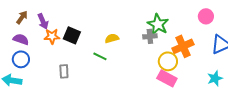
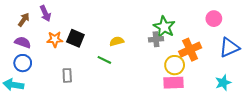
purple arrow: (43, 21) -> (45, 13), moved
pink rectangle: (167, 78) -> (174, 83), turned -30

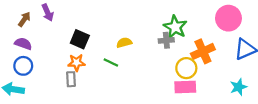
pink circle: (214, 19) -> (228, 18), size x1.5
orange star: (55, 39) -> (76, 63), moved

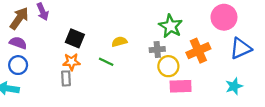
brown arrow: (24, 19) -> (19, 18), size x1.5
gray cross: (166, 40) -> (157, 49), moved
yellow circle: (186, 68) -> (168, 66), moved

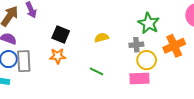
green line: (106, 62) -> (96, 71), moved
gray rectangle: (66, 78) -> (24, 61), moved, size x1.5
pink rectangle: (181, 86) -> (139, 78), moved

